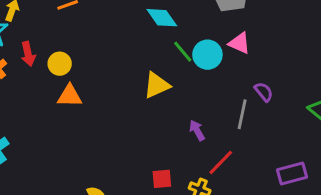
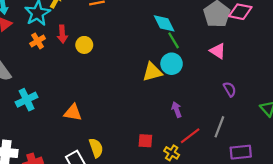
green line: (183, 52) -> (174, 40), moved
cyan circle: (207, 55) -> (172, 64), moved
orange triangle: (70, 96) -> (73, 112), moved
gray line: (242, 114) -> (219, 127), moved

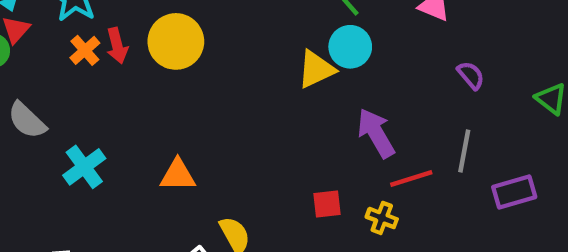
red arrow: (62, 34) -> (117, 46), moved
yellow circle: (84, 45) -> (176, 41), size x1.6
purple arrow: (177, 110) -> (376, 133), size x1.6
red line: (190, 136) -> (411, 179), turned 30

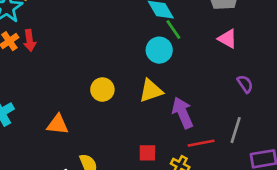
yellow circle: (176, 41) -> (102, 90), moved, size x0.7
cyan circle: (350, 47) -> (159, 50), moved
yellow triangle: (316, 69) -> (151, 91), moved

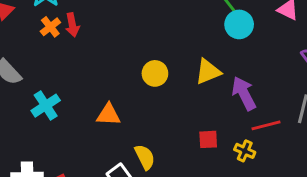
cyan circle: (159, 50) -> (239, 24), moved

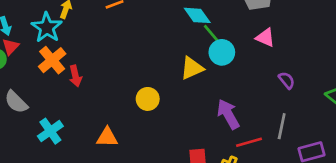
red arrow: (72, 25) -> (75, 76), moved
orange cross: (50, 27) -> (52, 60), size x1.5
yellow triangle: (208, 72) -> (192, 68), moved

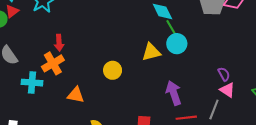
pink triangle: (265, 38) -> (227, 90), moved
orange cross: (52, 60) -> (53, 63), moved
cyan cross: (50, 131) -> (32, 83), turned 30

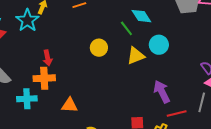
green line: (171, 28) -> (126, 28), moved
orange cross: (53, 63) -> (44, 78), turned 35
yellow circle: (113, 70) -> (99, 48), moved

